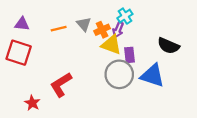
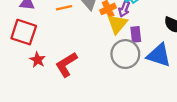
yellow triangle: (111, 45) -> (117, 24), turned 50
red star: (32, 103) -> (38, 60), moved

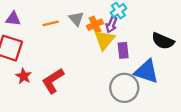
gray circle: (125, 54) -> (124, 88), moved

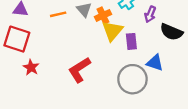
purple arrow: (111, 25) -> (150, 14), moved
blue triangle: (147, 71) -> (155, 63), size x0.7
red L-shape: (53, 81) -> (79, 70), moved

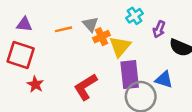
orange cross: (103, 15) -> (101, 37), moved
purple rectangle: (131, 41) -> (130, 75), moved, size x1.6

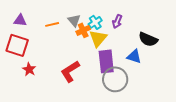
cyan cross: (135, 16) -> (95, 22), moved
purple arrow: (159, 29) -> (117, 21), moved
blue triangle: (164, 79) -> (134, 56), moved

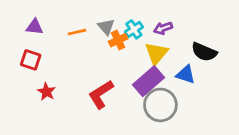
purple arrow: (117, 21) -> (163, 28), turned 48
yellow triangle: (98, 38) -> (156, 53), moved
red square: (17, 45) -> (31, 60), size x0.7
purple rectangle: (106, 61) -> (148, 81), turned 55

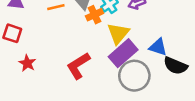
black semicircle: (204, 52) -> (175, 66), moved
yellow triangle: (156, 53) -> (118, 33), moved

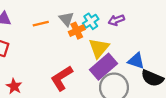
red star: (27, 63) -> (14, 86), moved

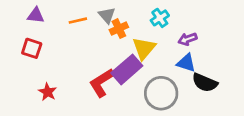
purple arrow: (116, 20) -> (188, 39), moved
cyan cross: (91, 21) -> (160, 18), moved
purple rectangle: (104, 67) -> (127, 69), moved

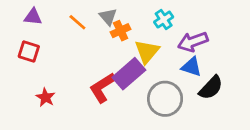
orange line: (78, 21) -> (77, 22), turned 54
purple arrow: (188, 39) -> (193, 42), size x1.5
black semicircle: (205, 83) -> (211, 88), turned -70

